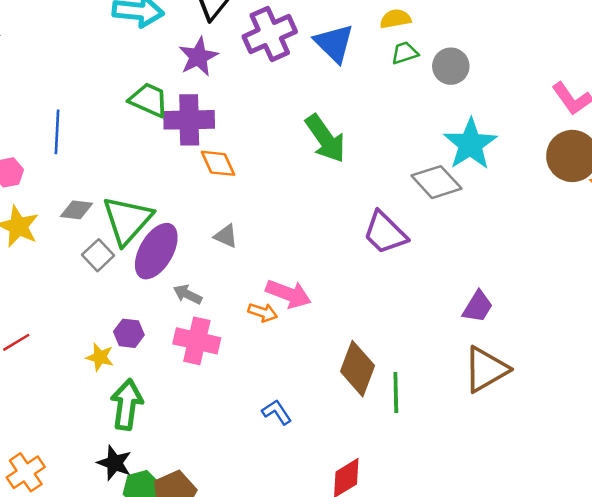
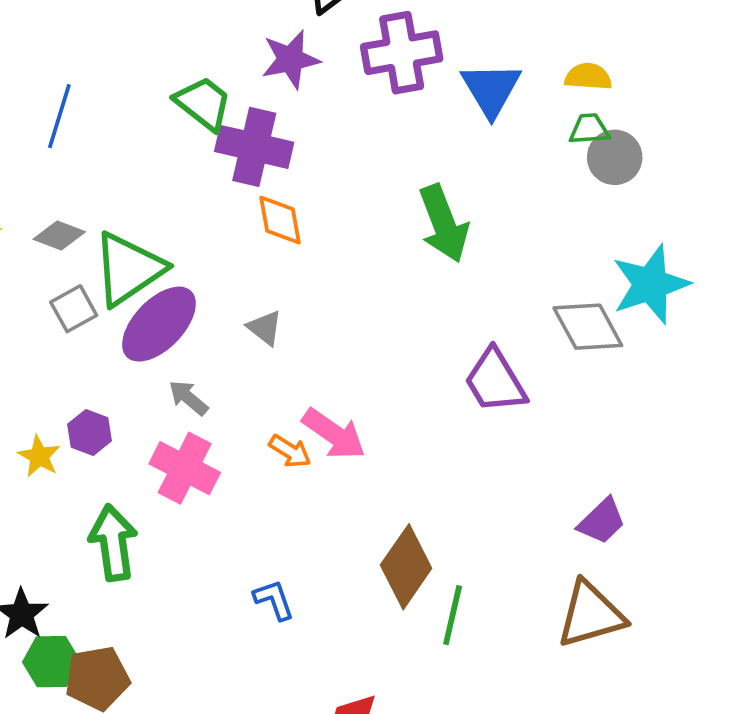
gray circle: (451, 66) -> (615, 157), moved
green arrow: (127, 405) -> (113, 543), moved, turned -30

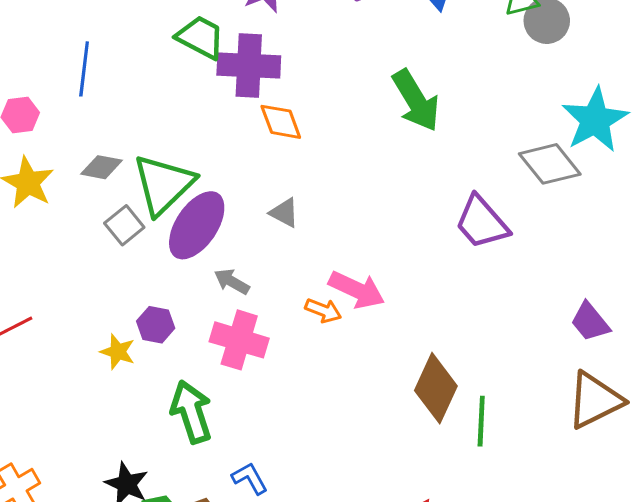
purple trapezoid: (602, 521) -> (590, 322), turned 105
blue L-shape: (274, 600) -> (250, 478), moved

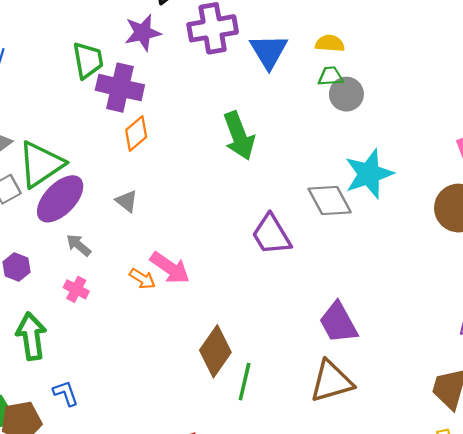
green trapezoid: (200, 37) -> (88, 60), turned 42
orange diamond: (281, 122) -> (136, 134), turned 60
purple trapezoid: (590, 322) -> (338, 323), size x1.4
pink cross: (239, 340) -> (76, 289), size x0.6

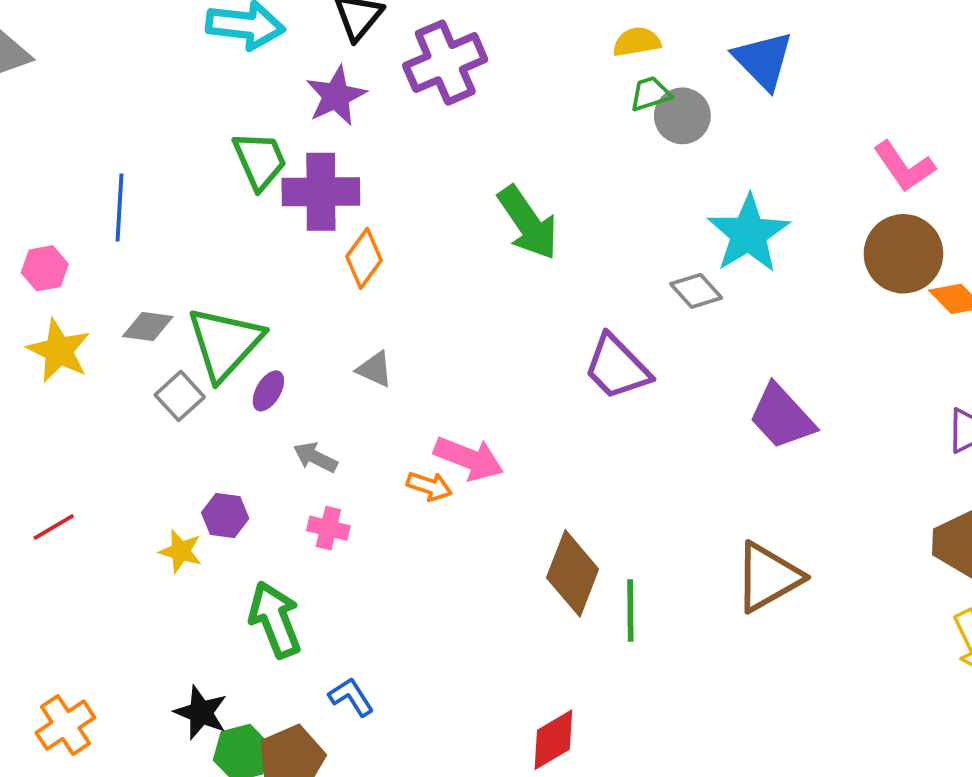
blue triangle: (269, 51) -> (763, 60), moved
purple ellipse: (60, 199) -> (268, 391), size x0.5
gray diamond: (330, 200) -> (696, 291), size x0.7
purple trapezoid: (338, 323) -> (782, 417), moved

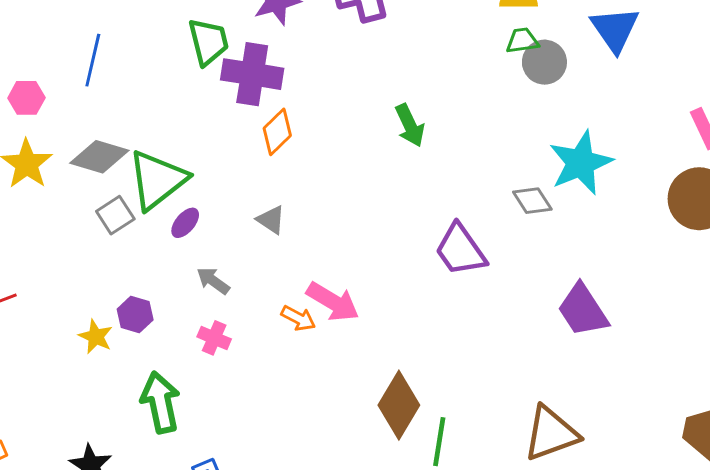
green arrow: (528, 223) -> (410, 125), size x0.7
gray diamond: (148, 327) -> (99, 157), size x1.4

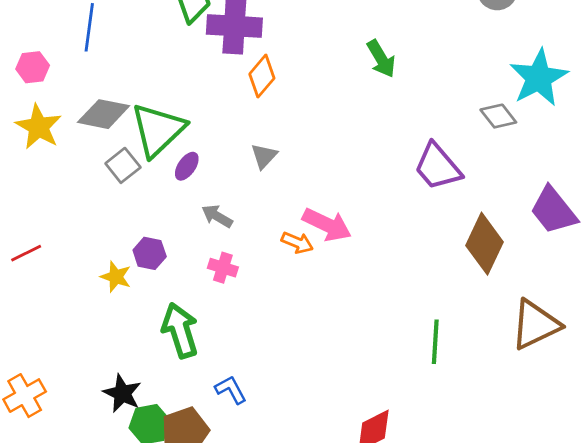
gray triangle: (271, 220) -> (264, 156), turned 44
brown diamond: (399, 405) -> (485, 244), moved

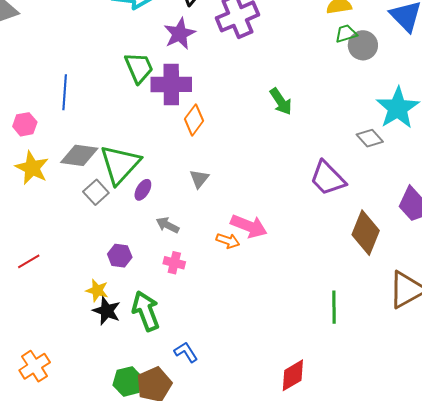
yellow star: (116, 277) -> (97, 290), moved
black star: (122, 393) -> (107, 311), moved

